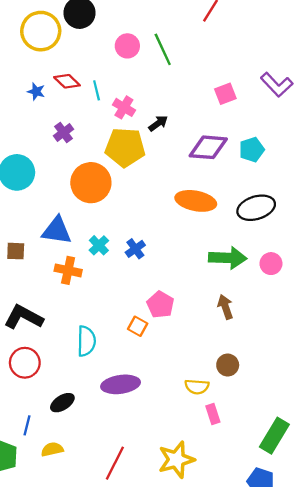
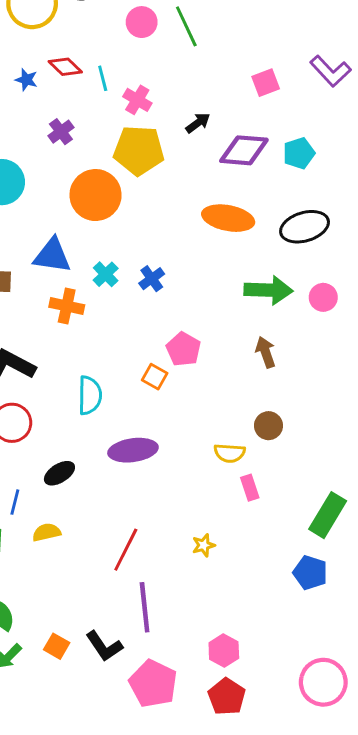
black arrow: (158, 123) -> (198, 123), moved
yellow star: (176, 460) -> (204, 545), size x0.5

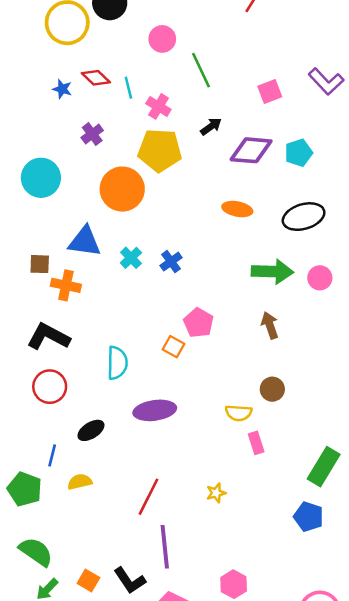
green line: (186, 26) -> (201, 70), moved
orange ellipse: (228, 218) -> (237, 209), size x0.7
orange cross: (67, 306) -> (66, 285), moved

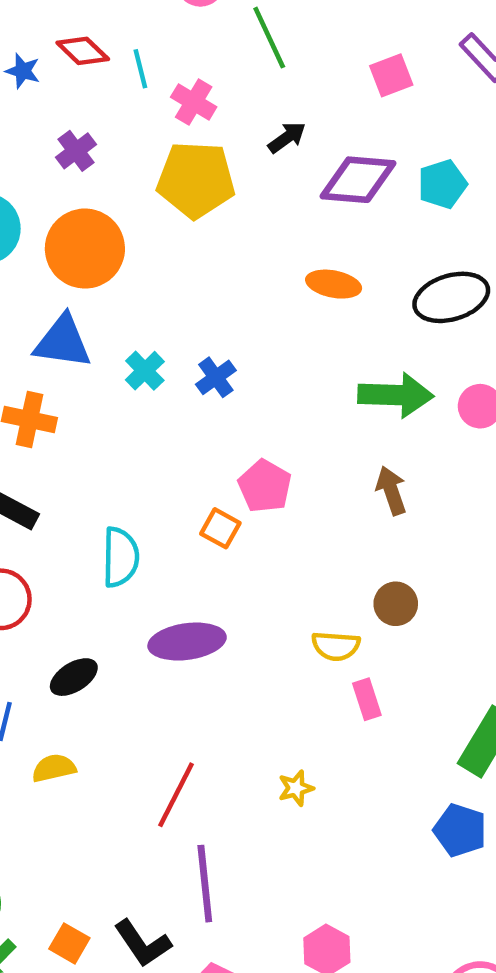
orange circle: (122, 189) -> (85, 249), moved

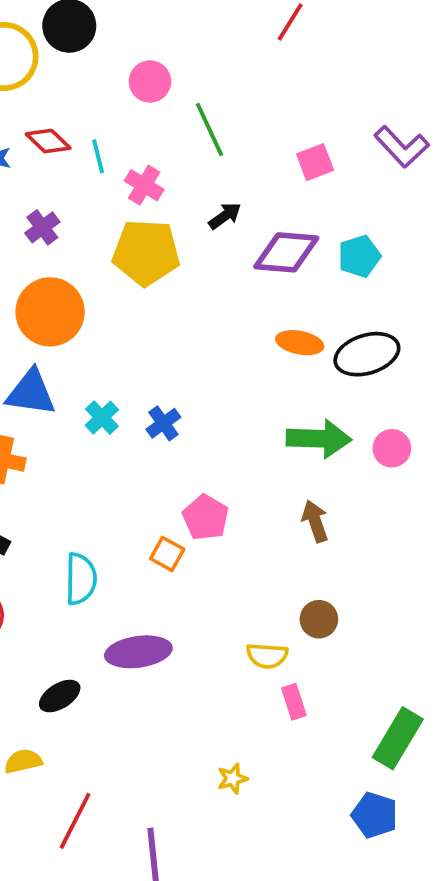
orange ellipse: (334, 284) -> (300, 343), moved
black ellipse: (74, 677) -> (60, 696), moved
red line: (176, 795) -> (75, 821), moved

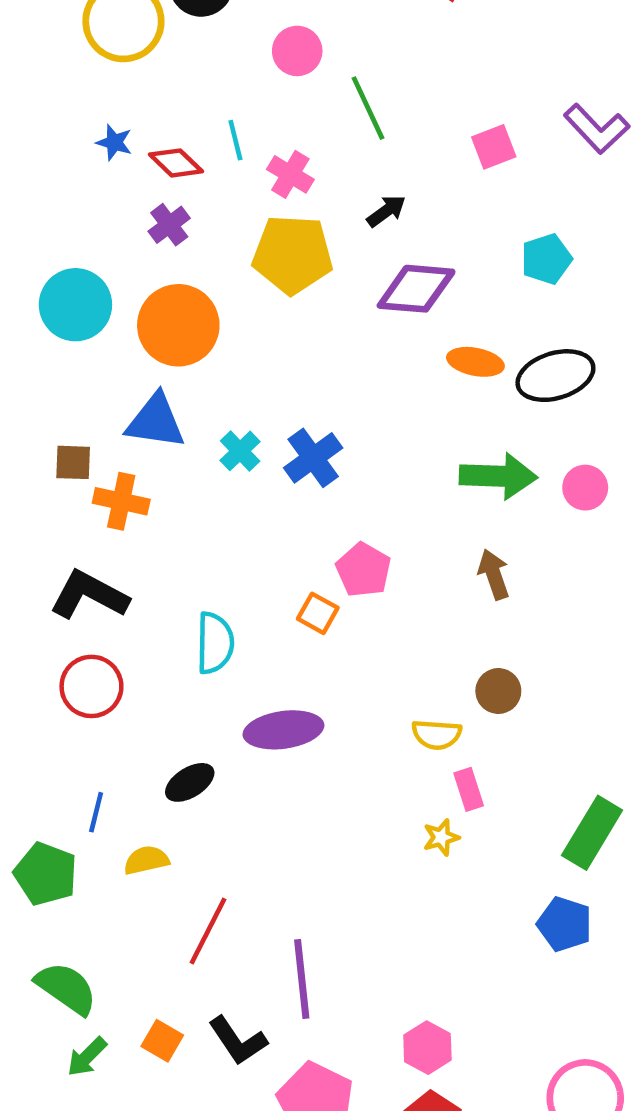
red diamond: (48, 141) -> (176, 163), moved
purple diamond: (286, 252) -> (416, 289), moved
blue cross: (163, 423) -> (313, 458), size x1.4
yellow star: (232, 779) -> (441, 837), moved

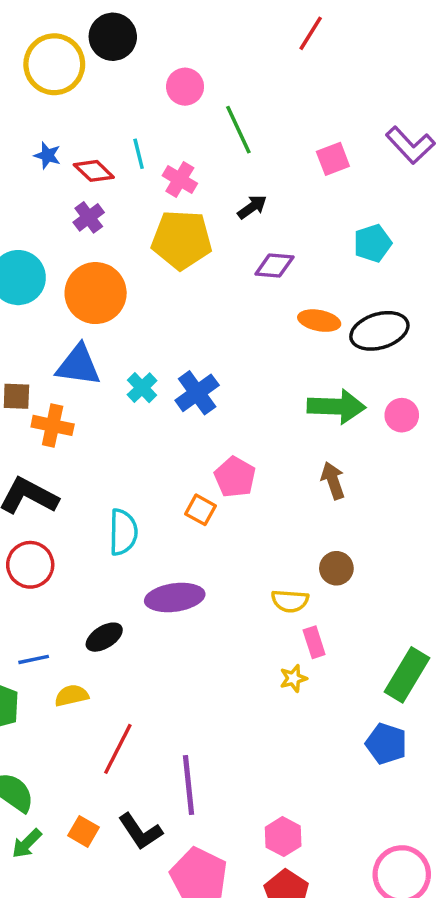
purple diamond: (416, 289) -> (274, 266), size x0.7
blue line: (96, 812) -> (34, 659), turned 64

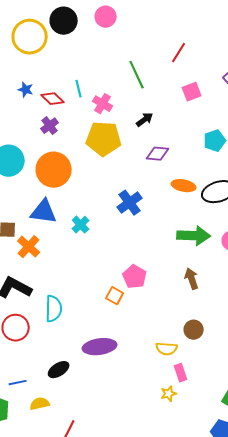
red line: (311, 33) -> (179, 53), moved
pink circle: (185, 87) -> (106, 17), moved
blue cross: (197, 393) -> (130, 203), moved
orange cross: (53, 425) -> (29, 247), turned 30
cyan semicircle: (123, 532) -> (54, 309), moved

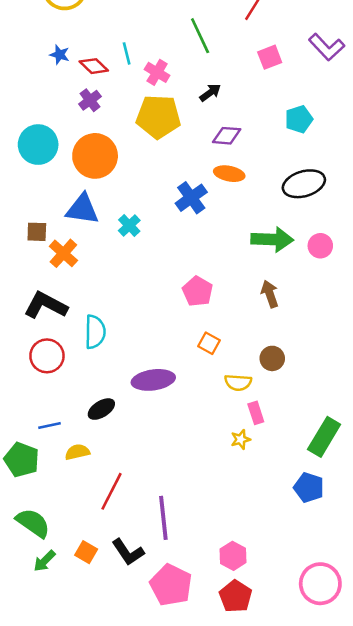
orange ellipse: (184, 186) -> (229, 174), moved
orange square: (115, 296) -> (209, 343), moved

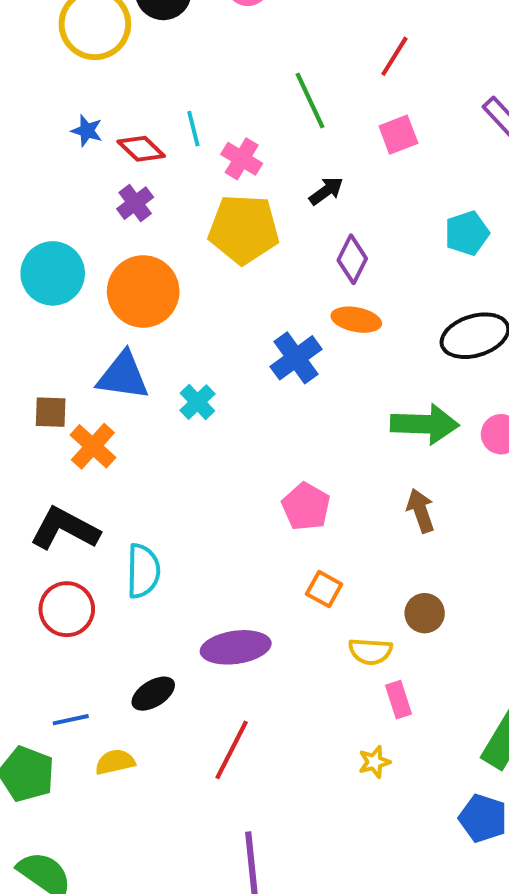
pink square: (270, 57) -> (398, 135), moved
purple diamond: (227, 136) -> (352, 259), turned -68
yellow star: (241, 439) -> (374, 762), moved
red line: (111, 491) -> (232, 750), moved

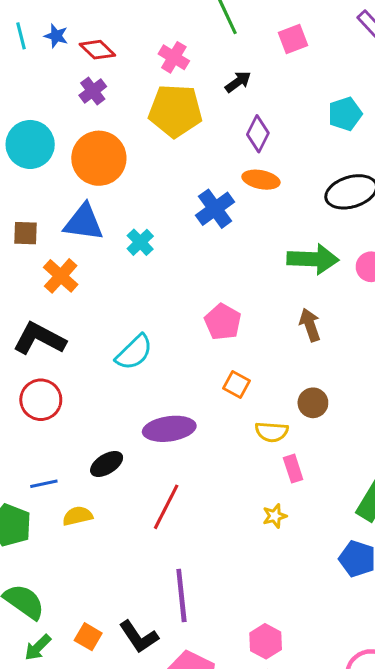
cyan line: (193, 129) -> (21, 36), moved
brown square: (51, 412) -> (26, 233), moved
cyan semicircle: (143, 571) -> (134, 352), moved, turned 45

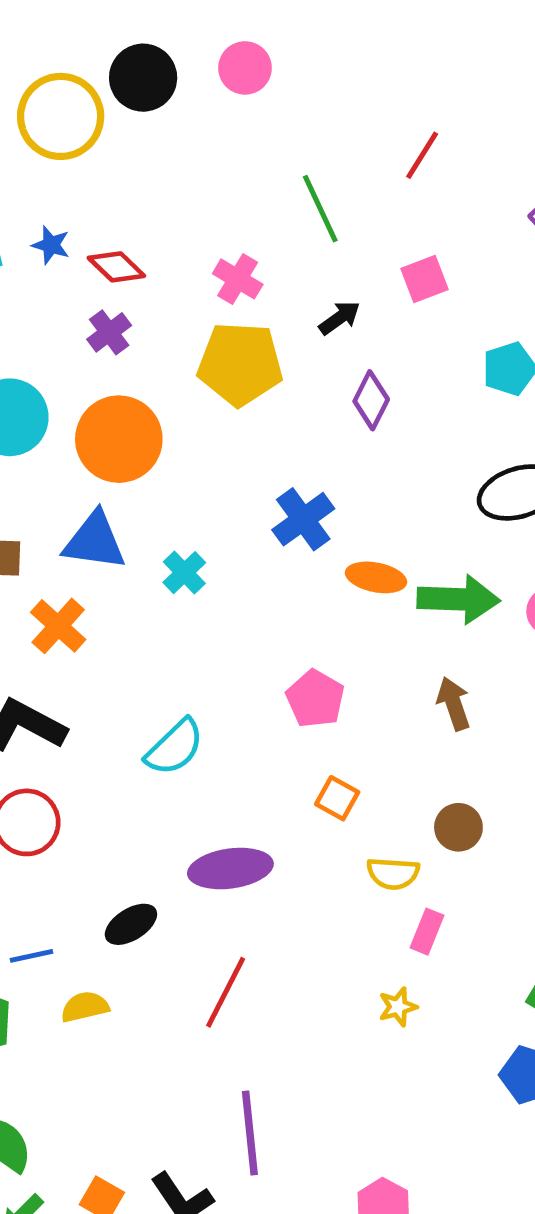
pink square: (293, 39) -> (425, 279), moved
orange ellipse: (261, 180) -> (376, 577), moved
pink rectangle: (293, 469) -> (427, 932), turned 40

